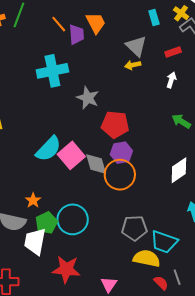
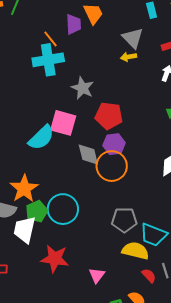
orange line: (59, 24) -> (51, 39), moved
pink square: (71, 155) -> (63, 123), moved, turned -36
orange star: (33, 200) -> (24, 189), size x1.8

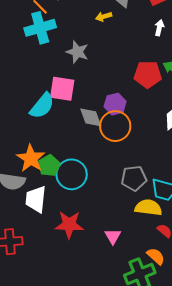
yellow arrow: (129, 57) -> (104, 17), moved
red pentagon: (109, 116) -> (148, 74), moved
green pentagon: (37, 211) -> (49, 165), moved

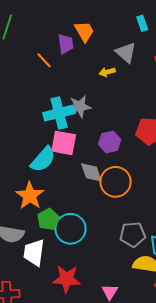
cyan cross: (40, 28) -> (59, 113), moved
gray star: (77, 52) -> (80, 107), turned -30
purple hexagon: (115, 104) -> (110, 142), moved
orange star: (31, 158) -> (30, 196), moved

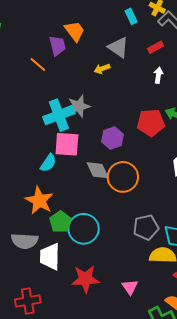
cyan semicircle: (43, 159) -> (48, 163), size x0.7

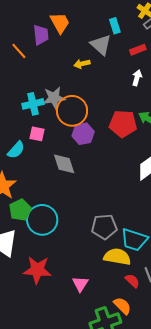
cyan rectangle: (131, 16) -> (115, 26), moved
cyan cross: (59, 115) -> (33, 104), size x0.7
pink square: (67, 144) -> (37, 134), size x0.6
orange circle: (123, 177) -> (72, 111), moved

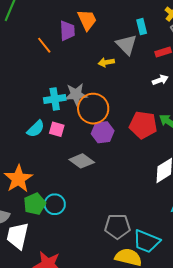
white arrow: (137, 78) -> (160, 80), turned 49
cyan semicircle: (16, 150) -> (36, 129), moved
gray diamond: (64, 164) -> (82, 161), turned -40
cyan circle: (42, 220) -> (55, 204), moved, size x0.7

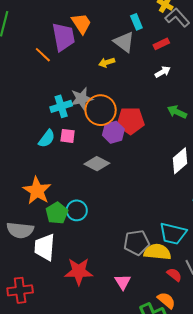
purple trapezoid: (67, 31) -> (63, 37), size x1.4
red pentagon: (143, 125) -> (131, 121), moved
gray pentagon: (117, 226) -> (137, 243), moved

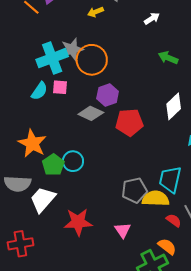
cyan cross: (61, 106) -> (52, 58), size x1.4
red pentagon: (131, 121) -> (129, 122), moved
purple hexagon: (113, 132) -> (108, 95), moved
cyan trapezoid: (173, 234) -> (170, 179), turned 92
white trapezoid: (45, 247) -> (43, 199), turned 40

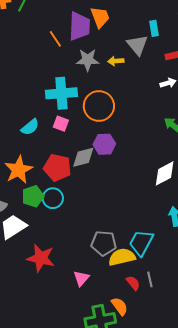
gray star: (72, 49) -> (88, 60), moved
cyan semicircle: (39, 91) -> (30, 127), moved
gray diamond: (91, 113) -> (83, 157), turned -55
red pentagon: (129, 122) -> (57, 168), moved
yellow semicircle: (156, 199) -> (122, 257), turned -32

